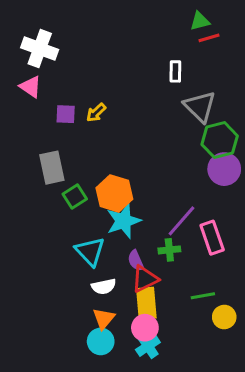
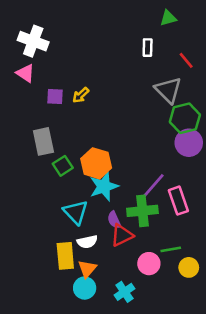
red line: (209, 38) -> (186, 60), moved, turned 66
white rectangle: (175, 71) -> (148, 48), moved
green cross: (169, 250) -> (142, 211), size x1.6
yellow rectangle: (146, 303) -> (65, 256), moved
pink circle: (145, 328) -> (149, 264), moved

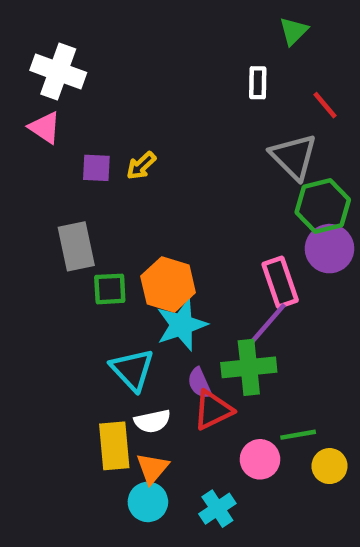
green triangle: (168, 18) -> (294, 31), turned -30
green square: (63, 166) -> (110, 289), turned 30
pink rectangle: (178, 201) -> (280, 282), moved

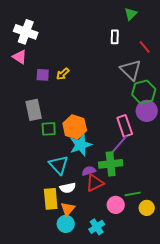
purple semicircle: (199, 383) -> (89, 171), turned 96

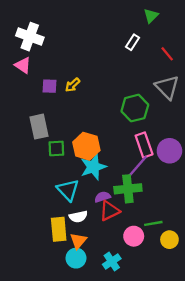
white rectangle: (115, 37) -> (133, 42), turned 32
gray triangle: (131, 70) -> (167, 87), moved
green hexagon: (144, 92) -> (135, 108), moved
purple circle: (147, 111) -> (169, 151), moved

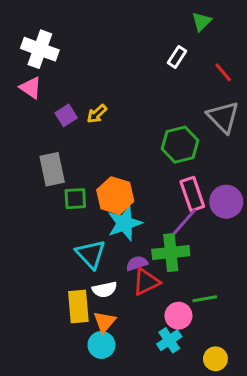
purple square: (49, 86) -> (66, 115), turned -35
yellow circle: (169, 240) -> (215, 359), moved
cyan cross: (112, 262) -> (169, 340), moved

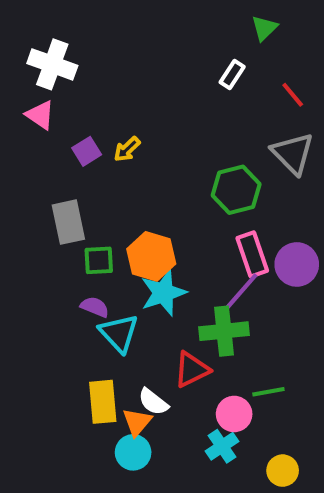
purple semicircle: (137, 263) -> (95, 307), moved, turned 40
white semicircle: (105, 289) -> (153, 402), moved, turned 50

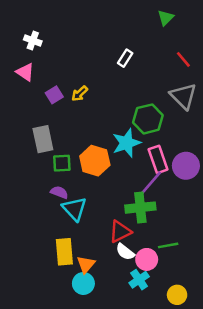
white cross: (52, 64) -> (33, 40), size x0.6
white rectangle: (232, 75) -> (125, 58), moved
cyan star: (163, 293) -> (126, 143), moved
white semicircle: (153, 402) -> (125, 252), moved

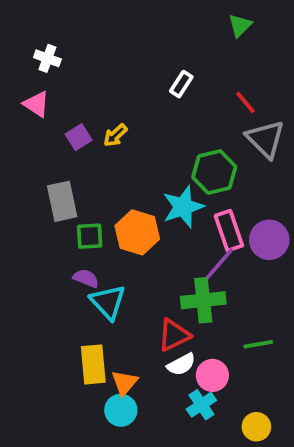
red line: (183, 59) -> (245, 102), moved
green line: (168, 245) -> (258, 344), moved
white semicircle: (125, 252) -> (181, 364), turned -66

